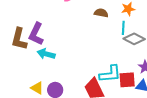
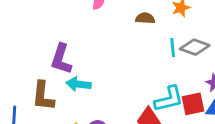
cyan line: (123, 28) -> (173, 47), moved
brown L-shape: (19, 39) -> (43, 96), moved

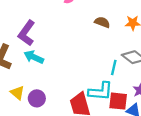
cyan line: (173, 47) -> (114, 67), moved

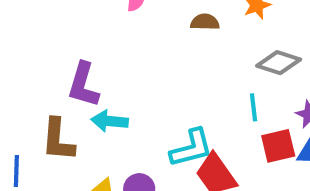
cyan line: (114, 67) -> (254, 107), moved
cyan L-shape: (101, 91) -> (191, 148), moved

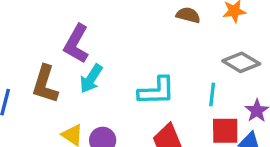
cyan arrow: (110, 121) -> (91, 79), turned -76
cyan L-shape: (191, 148) -> (156, 91), moved

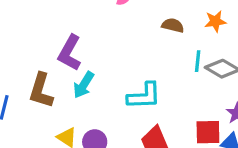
cyan line: (212, 94) -> (198, 61), moved

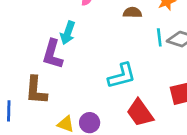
cyan arrow: (84, 85) -> (68, 33), moved

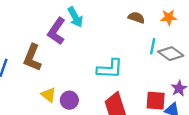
cyan arrow: (68, 33) -> (75, 17), turned -66

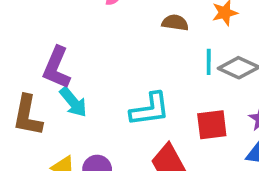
cyan arrow: (75, 17) -> (73, 102), moved
red square: (156, 101) -> (212, 125), moved

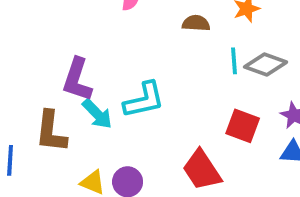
cyan L-shape: (150, 109) -> (144, 100), moved
red square: (212, 125) -> (243, 126), turned 32

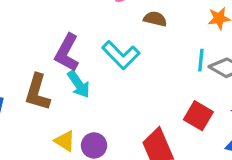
brown semicircle: (196, 23) -> (155, 19), moved
cyan L-shape: (144, 100) -> (121, 55), moved, turned 48

